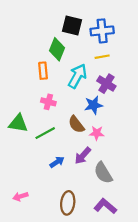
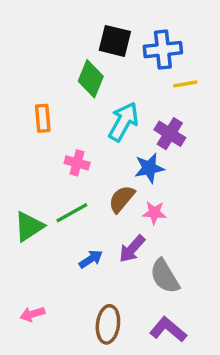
yellow line: (102, 57) -> (185, 84), moved
orange rectangle: (43, 71) -> (43, 118), moved
green triangle: (18, 123) -> (29, 226), moved, turned -42
brown semicircle: (76, 124) -> (122, 199), turned 78

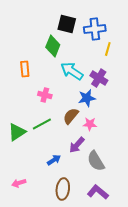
yellow line: (185, 84) -> (108, 49), turned -64
cyan arrow: (123, 122) -> (72, 71), turned -85
blue arrow: (91, 259) -> (54, 160), moved

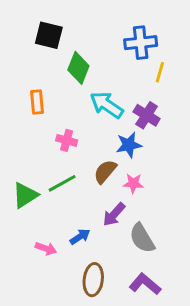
black square: (67, 24) -> (49, 35), moved
pink arrow: (19, 183) -> (46, 249), moved, turned -144

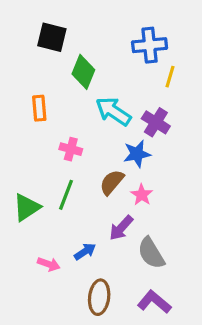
green line: (62, 183) -> (66, 195), turned -40
pink star: (133, 183) -> (142, 195), turned 30

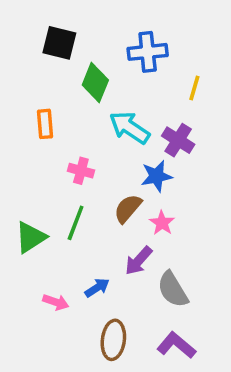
blue cross: (150, 45) -> (148, 52), moved

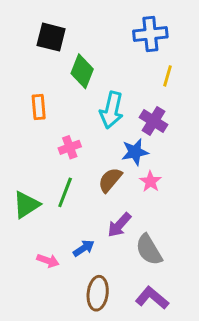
blue cross: (148, 52) -> (150, 34), moved
cyan arrow: (130, 128) -> (112, 110), turned -111
pink cross: (81, 171) -> (70, 147), turned -35
pink star: (162, 223) -> (150, 181), moved

